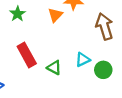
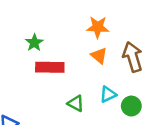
orange triangle: (55, 15) -> (99, 56), moved, turned -35
red rectangle: (27, 55) -> (50, 67), moved, turned -60

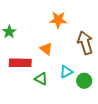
orange triangle: (99, 56) -> (46, 49), moved
red rectangle: (50, 67) -> (20, 63), moved

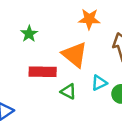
orange triangle: (46, 49) -> (75, 55), size x1.6

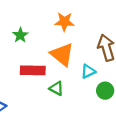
orange star: (89, 19) -> (64, 22), moved
cyan triangle: (99, 83) -> (88, 71), moved

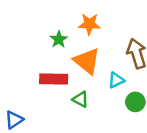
green star: (20, 35) -> (59, 39), moved

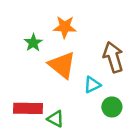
red rectangle: (54, 79) -> (28, 108), moved
green triangle: (80, 99) -> (56, 119), moved

